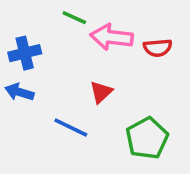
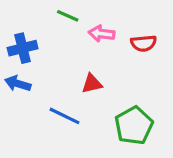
pink arrow: (112, 37) -> (102, 34), size x0.7
red triangle: (101, 92) -> (92, 84), turned 30

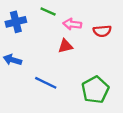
blue cross: (23, 48) -> (16, 22), moved
red triangle: (92, 84) -> (65, 46), moved

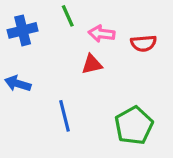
green line: (48, 11) -> (68, 16), turned 42
blue line: (46, 83) -> (64, 116), turned 50

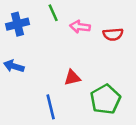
red triangle: (92, 64) -> (72, 78), moved
blue line: (64, 116) -> (51, 107), moved

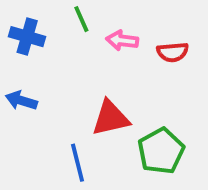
blue cross: (18, 24) -> (27, 37), turned 30
red triangle: (72, 78) -> (110, 118), size x1.5

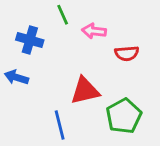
blue cross: (27, 37) -> (30, 40), moved
red semicircle: (173, 52) -> (127, 53), moved

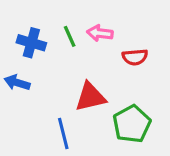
green line: (63, 15) -> (70, 36), moved

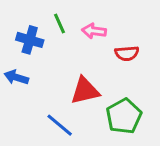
green line: (70, 36) -> (60, 23), moved
blue line: (63, 134) -> (60, 125), turned -36

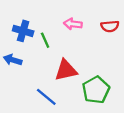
green line: (60, 23) -> (45, 40), moved
red semicircle: (127, 53) -> (110, 26), moved

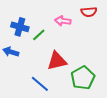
red semicircle: (110, 26) -> (89, 12), moved
green line: (45, 40) -> (39, 35), turned 72

